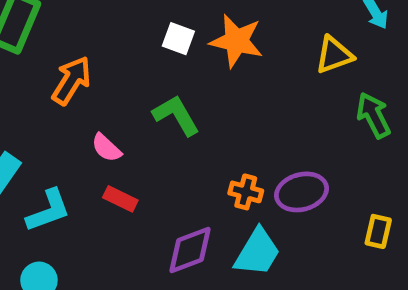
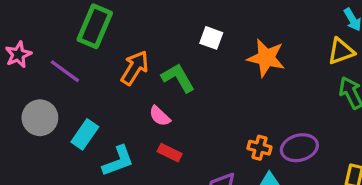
orange star: (236, 41) -> (266, 58), moved
yellow triangle: (334, 55) -> (341, 51), moved
green L-shape: (176, 115) -> (178, 78), moved

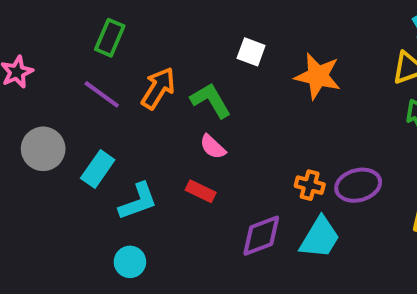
green rectangle: (95, 26) -> (110, 38), size x0.7
purple line: (65, 71) -> (102, 94), moved
pink semicircle: (160, 116) -> (213, 147), moved

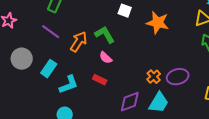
orange arrow: (158, 88) -> (79, 42), moved
orange cross: (310, 185) -> (154, 77), turned 32

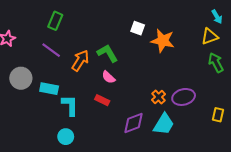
white square: (125, 11) -> (138, 28), moved
cyan rectangle: (49, 69) -> (49, 89), turned 66
cyan L-shape: (69, 85) -> (70, 105), turned -70

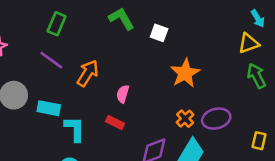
orange star: (163, 41) -> (185, 73), moved, turned 30
green L-shape: (107, 53) -> (121, 19), moved
pink semicircle: (108, 77) -> (123, 94), turned 64

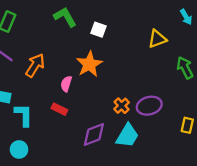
yellow triangle: (249, 43) -> (157, 39), moved
orange star: (185, 73) -> (89, 64), moved

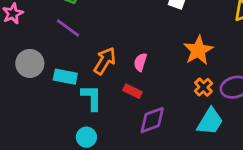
orange star: (89, 64) -> (198, 50), moved
orange arrow: (35, 65) -> (105, 61), moved
purple diamond: (94, 134) -> (152, 120), moved

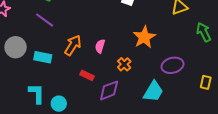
orange cross: (203, 87) -> (124, 64), moved
red rectangle: (132, 91) -> (87, 75), moved
cyan L-shape: (92, 98) -> (37, 93), moved

